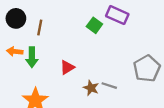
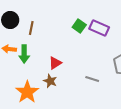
purple rectangle: (117, 15) -> (99, 28), moved
brown star: (91, 88) -> (50, 81), moved

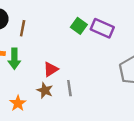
gray line: (92, 79) -> (69, 88), moved, turned 64
orange star: (27, 92) -> (18, 103), size x0.6

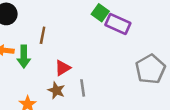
green square: (79, 26) -> (100, 13), moved
brown line: (23, 28) -> (43, 35), moved

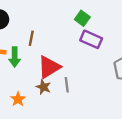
purple rectangle: (118, 24) -> (91, 39), moved
red triangle: (63, 68) -> (49, 67), size x1.6

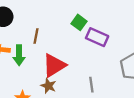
green square: (82, 18) -> (79, 22), moved
gray line: (67, 85) -> (91, 85), moved

